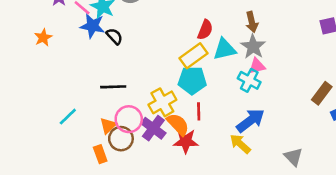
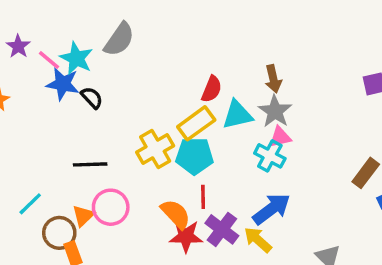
yellow cross: (162, 102) -> (155, 149), moved
purple cross: (153, 128) -> (222, 229), moved
brown circle: (121, 139) -> (59, 233), moved

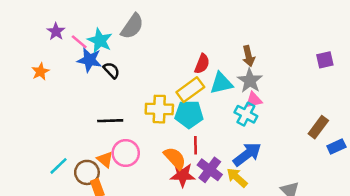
yellow cross: (155, 149) -> (159, 109), turned 32
cyan line: (30, 204) -> (58, 166), moved
orange triangle: (83, 216) -> (105, 159), turned -36

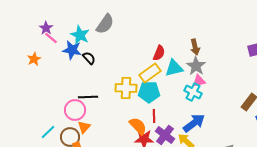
pink line: (79, 42) -> (51, 38), moved
pink circle: (126, 153) -> (75, 110), moved
orange triangle: (105, 159) -> (84, 127), turned 32

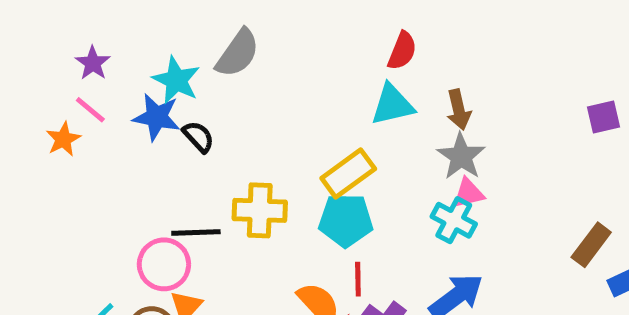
pink line: (51, 38) -> (90, 110), moved
red semicircle: (159, 53) -> (402, 51), moved
cyan triangle: (174, 68) -> (392, 105), moved
yellow cross: (126, 88) -> (260, 210), moved

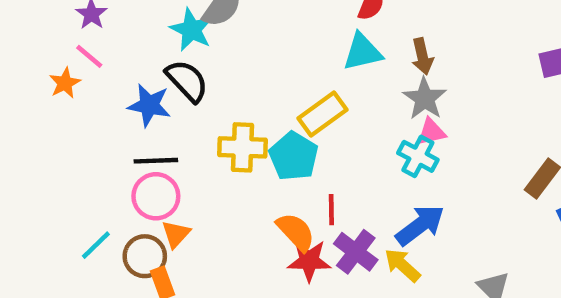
cyan star: (176, 80) -> (191, 30), moved
blue star: (157, 117) -> (149, 105), moved
black semicircle: (198, 137) -> (187, 81), size x1.5
cyan pentagon: (346, 220) -> (294, 156), moved, turned 30
black line: (196, 232) -> (156, 161), moved

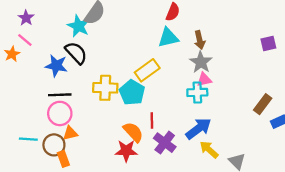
cyan cross: (418, 156) -> (197, 92), turned -30
orange triangle: (176, 234) -> (70, 133), turned 35
cyan line: (96, 245) -> (28, 139), turned 48
red star: (309, 261) -> (126, 151), moved
yellow arrow: (402, 265) -> (209, 150), moved

